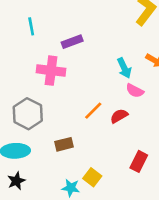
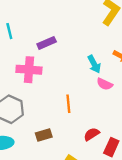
orange line: (93, 111) -> (68, 104), turned -48
red semicircle: (119, 116) -> (92, 134), moved

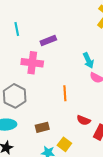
red semicircle: (92, 134) -> (84, 120), turned -128
brown rectangle: (44, 135) -> (42, 127), moved

